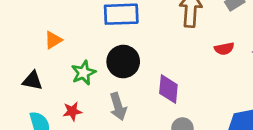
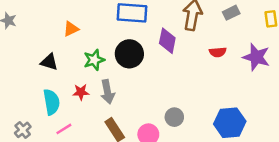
purple diamond: (168, 89) -> (167, 41), moved
gray arrow: (118, 107) -> (107, 92), moved

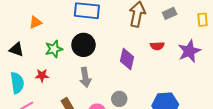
purple diamond: (167, 41) -> (127, 59), moved
purple star: (256, 57) -> (189, 51), turned 30
gray arrow: (107, 92) -> (85, 77), moved

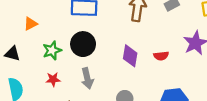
red semicircle: (157, 46) -> (161, 56), moved
red star: (42, 75) -> (53, 79), moved

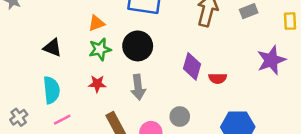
orange triangle: (31, 24) -> (97, 23), moved
red semicircle: (161, 56) -> (218, 78), moved

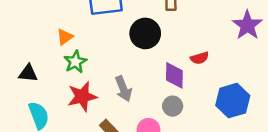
black circle: (138, 46) -> (145, 33), moved
purple diamond: (192, 66) -> (174, 75), moved
red star: (97, 84) -> (82, 97), size x1.6

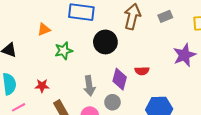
green star: (75, 62) -> (64, 51), moved
gray arrow: (123, 89) -> (89, 86), moved
red star: (82, 97) -> (42, 86), moved, size x0.6

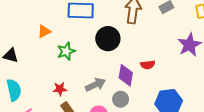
red star: (42, 86) -> (60, 89), moved
gray arrow: (89, 86) -> (95, 85), turned -102

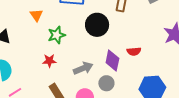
orange triangle: (44, 31) -> (36, 15), turned -40
red star: (60, 89) -> (49, 61), moved

